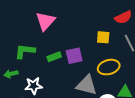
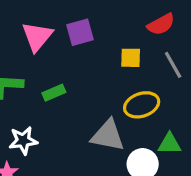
purple square: (74, 56) -> (80, 32), moved

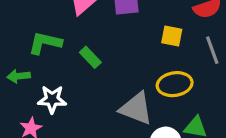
green rectangle: (54, 93) -> (90, 57), turned 60

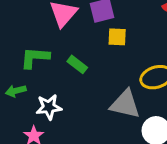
yellow square: (172, 36) -> (117, 37), moved

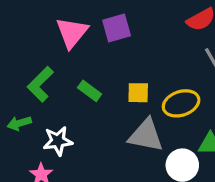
yellow square: (117, 37) -> (138, 93), moved
green L-shape: (35, 58) -> (40, 84), turned -48

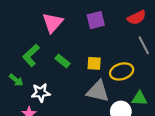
purple square: (117, 28) -> (96, 20), moved
green arrow: (19, 123) -> (16, 80), turned -128

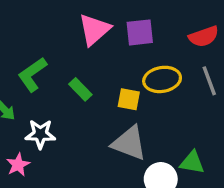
pink triangle: (53, 23) -> (94, 29), moved
yellow ellipse: (122, 71) -> (162, 79), moved

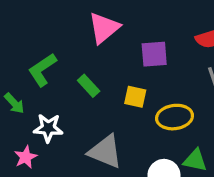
purple square: (140, 32) -> (154, 54), moved
yellow ellipse: (162, 79) -> (175, 117), moved
gray triangle: (129, 143) -> (105, 152), moved

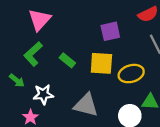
pink triangle: (104, 28) -> (40, 20), moved
yellow square: (135, 97) -> (101, 63), size x1.5

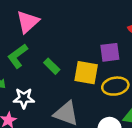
purple square: (110, 31) -> (110, 52), moved

